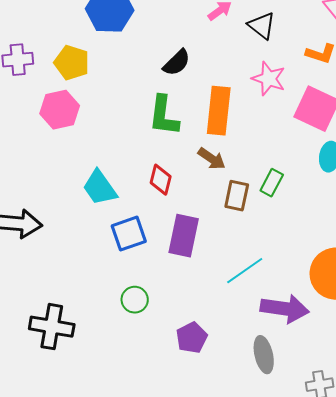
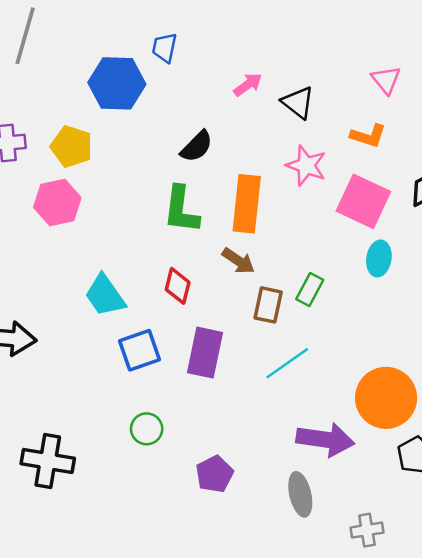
cyan line: (245, 271) -> (287, 363), moved

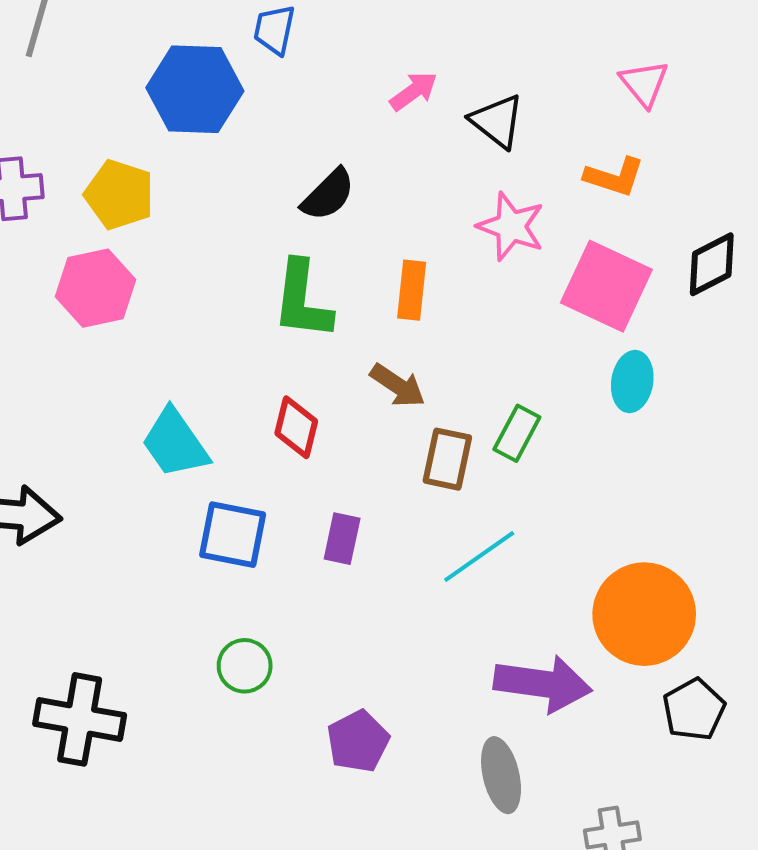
orange rectangle: (247, 204) -> (412, 290), size x0.6
blue square: (139, 350) -> (233, 535), turned 30
purple rectangle: (205, 353) -> (342, 539), size x0.6

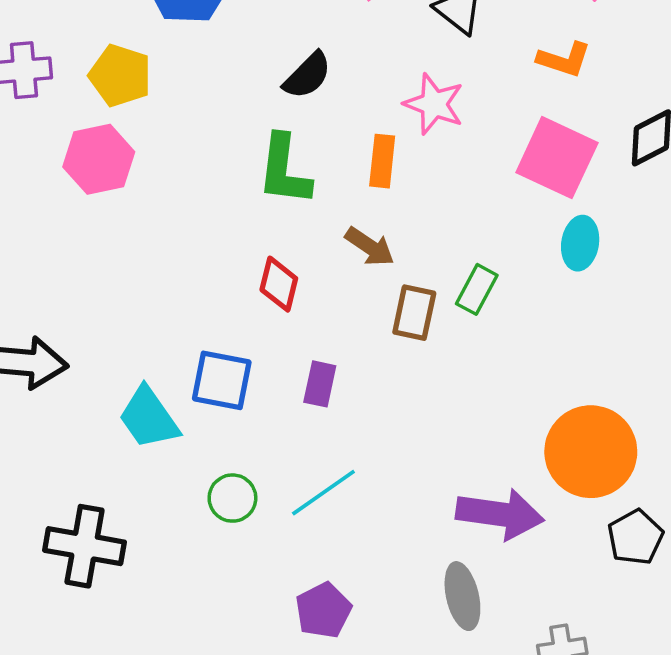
pink star: (511, 226) -> (434, 104), moved
cyan trapezoid: (175, 443) -> (149, 418), moved
cyan line: (479, 556) -> (323, 493), moved
purple pentagon: (358, 741) -> (323, 610), moved

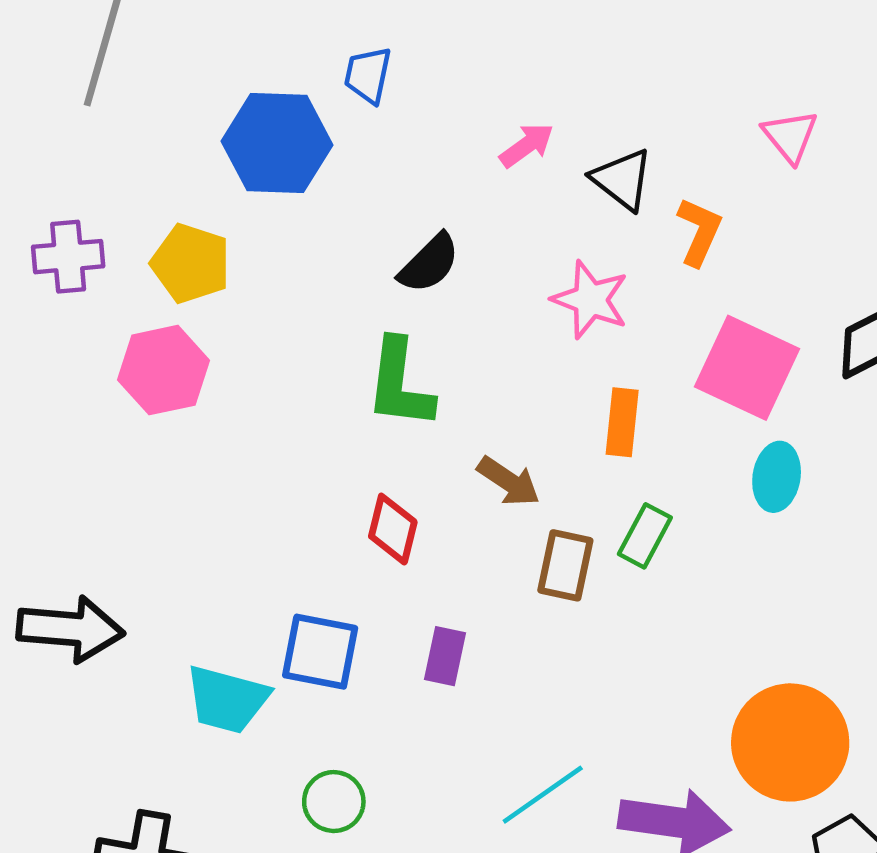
orange L-shape: (564, 59) -> (699, 232), moved, turned -84
orange rectangle: (382, 161) -> (622, 422), moved
cyan trapezoid: (149, 418) -> (227, 699), turned -40
cyan line: (323, 493) -> (543, 795), moved

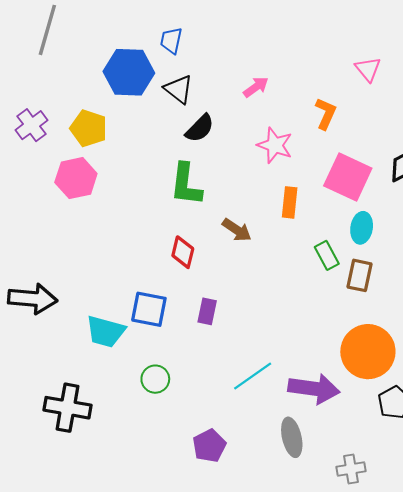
pink arrow: (527, 145) -> (256, 87), moved
black triangle: (622, 179) -> (179, 89), moved
purple cross: (68, 257) -> (32, 125), turned -32
green rectangle: (645, 536) -> (327, 255), moved, turned -56
brown rectangle: (565, 565) -> (359, 275), moved

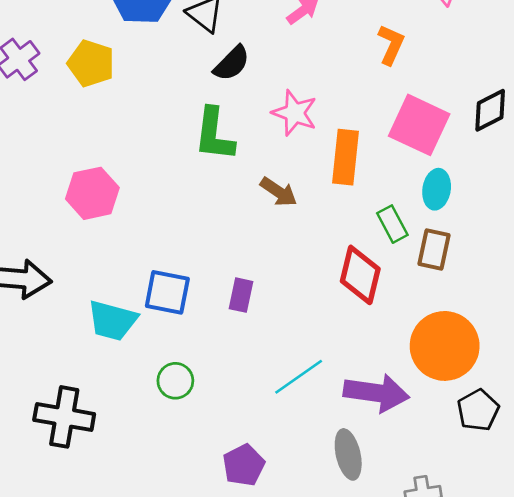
pink star: (275, 145) -> (295, 113), moved
pink hexagon: (76, 178) -> (92, 193), moved
orange rectangle: (290, 202) -> (345, 157), size x1.4
red diamond: (183, 252) -> (360, 275), moved, size x1.4

